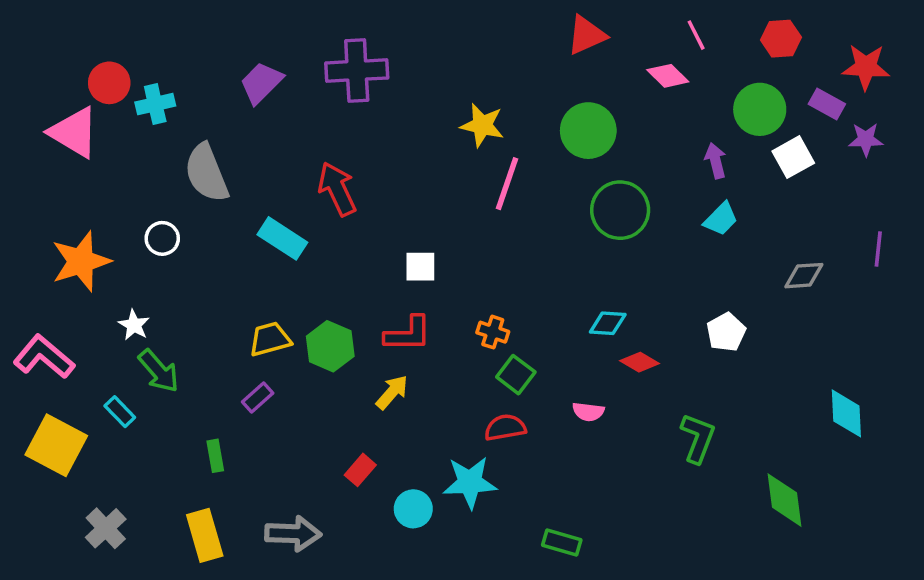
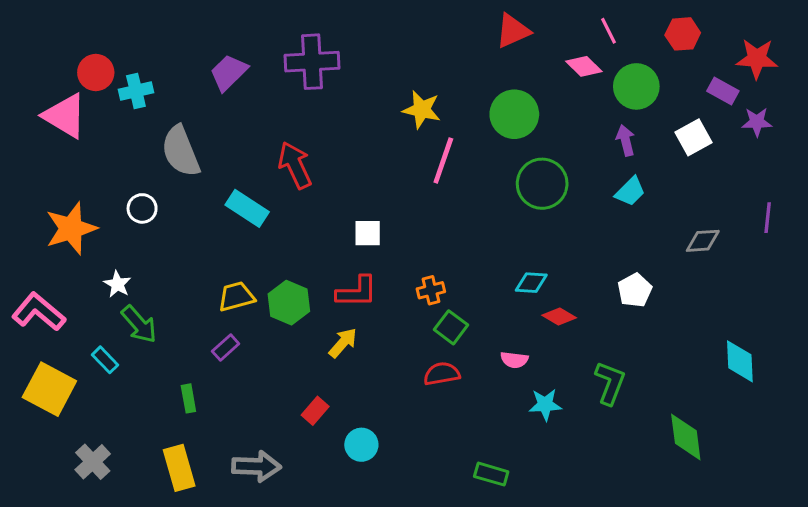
green circle: (760, 109) -> (636, 86), moved
orange cross: (493, 332) -> (431, 290), turned -32
cyan star: (470, 482) -> (545, 405), moved, size x0.7

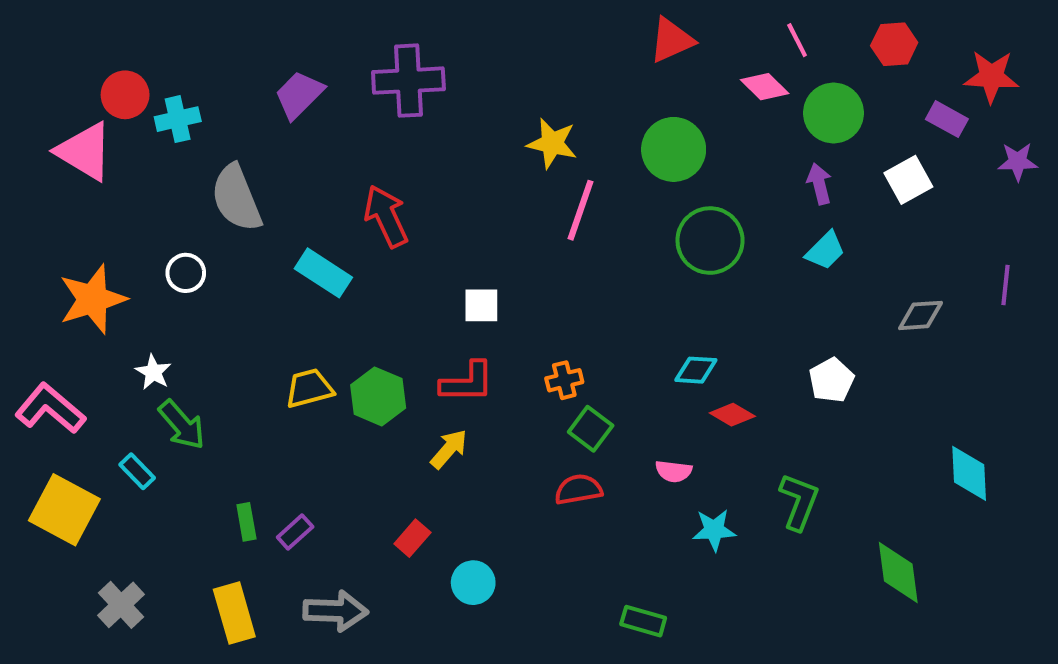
purple star: (757, 122) -> (1018, 162), moved
purple rectangle: (226, 347) -> (295, 532), moved

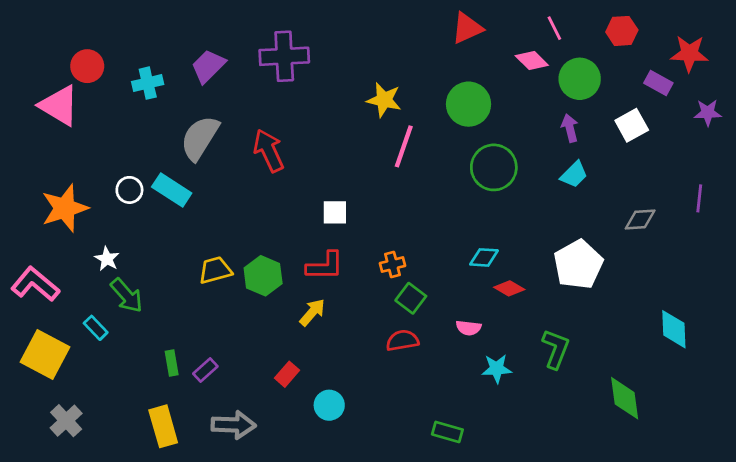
cyan cross: (178, 119) -> (148, 83), moved
gray semicircle: (236, 198) -> (200, 138), moved, turned 54
cyan rectangle: (323, 273) -> (172, 190), moved
white pentagon: (831, 380) -> (578, 264), size x1.6
gray cross: (121, 605) -> (66, 421), moved

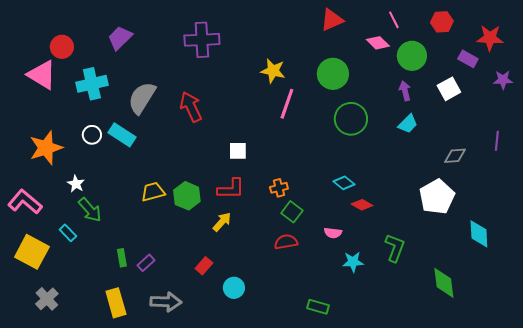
purple trapezoid: (208, 66) -> (120, 38), moved
cyan cross: (148, 83) -> (92, 84), moved, size x1.4
cyan diamond: (484, 257) -> (344, 183), turned 35
white pentagon: (578, 264) -> (437, 197), moved

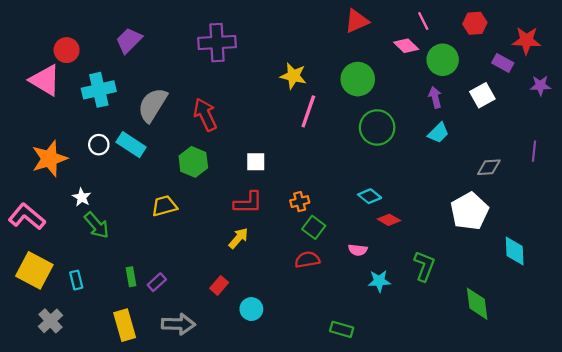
green hexagon: (187, 196) -> (193, 162), moved
cyan rectangle: (68, 233) -> (76, 280), moved, turned 30

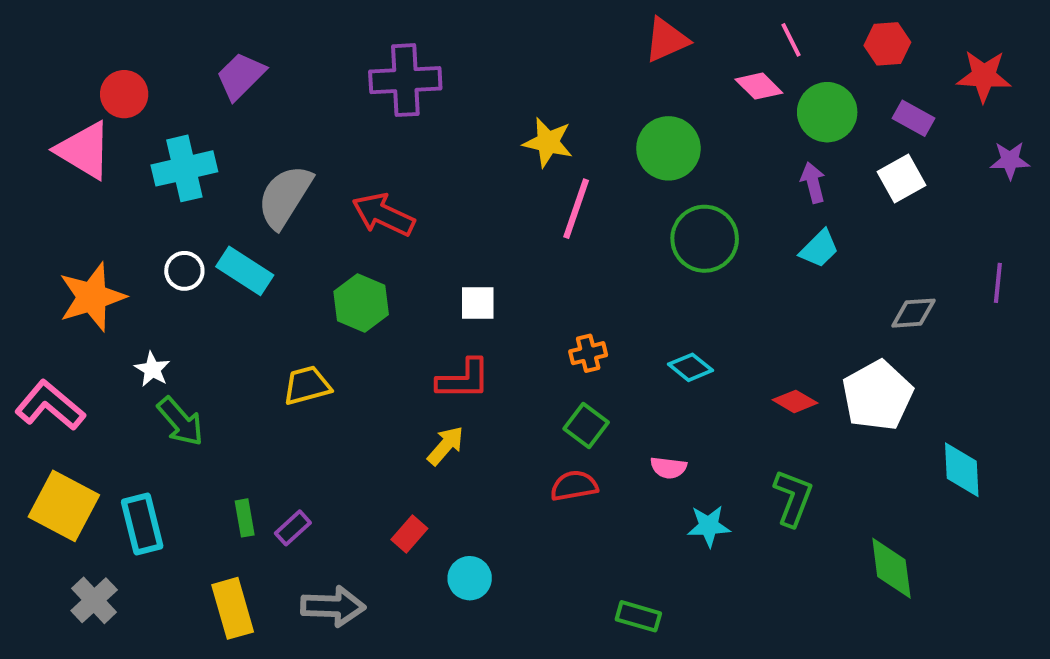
purple rectangle: (503, 63) -> (914, 118), moved
red arrow: (205, 115) -> (383, 215), turned -40
orange cross: (300, 202) -> (588, 353), moved
red diamond: (389, 220) -> (795, 401), moved
cyan rectangle: (76, 280) -> (142, 524), size x1.6

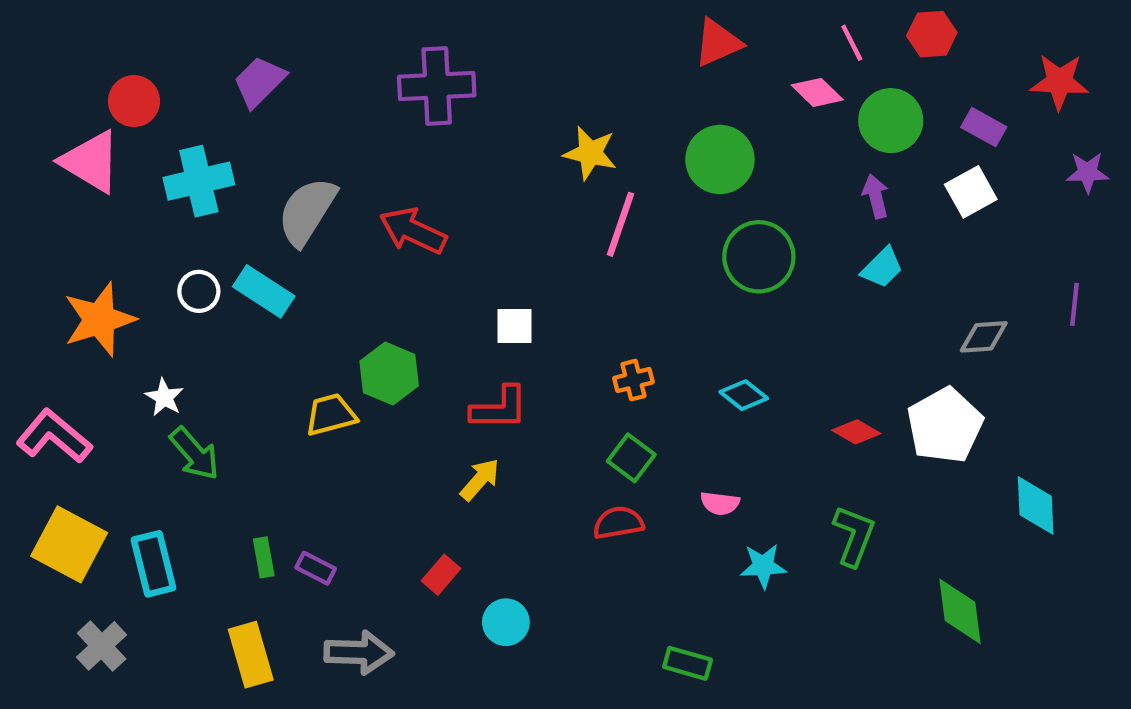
red hexagon: (887, 44) -> (932, 34), moved
green hexagon: (361, 303) -> (389, 374), moved
purple rectangle: (293, 528) -> (316, 568), turned 69

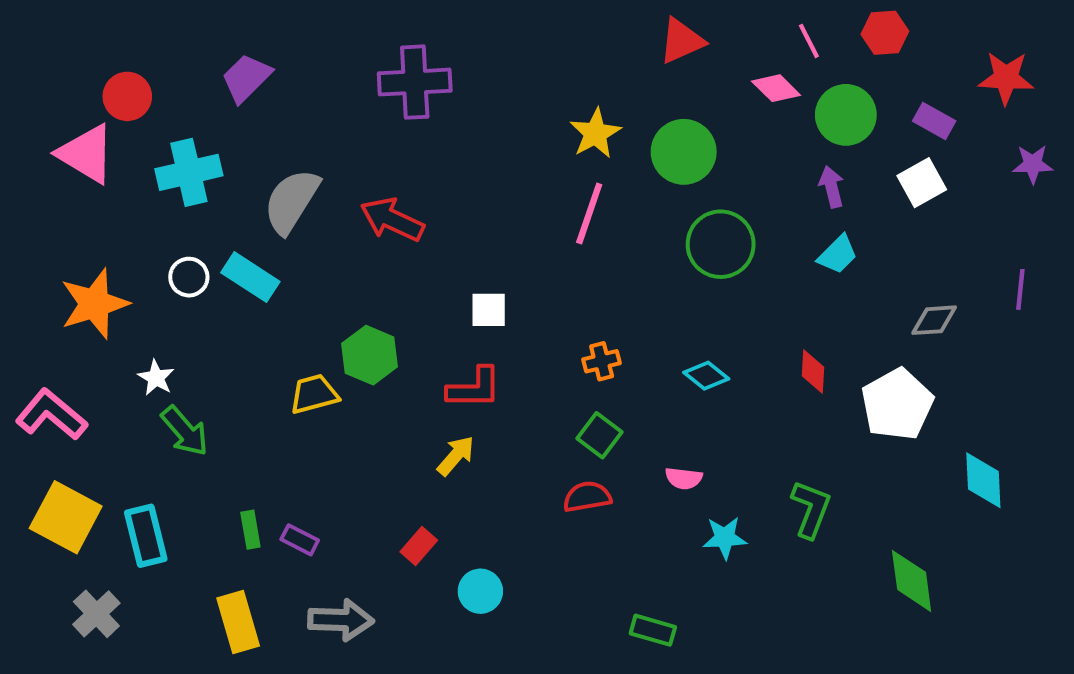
yellow star: (590, 153) -> (595, 133), moved, turned 30
red diamond: (856, 432) -> (813, 372), moved, turned 63

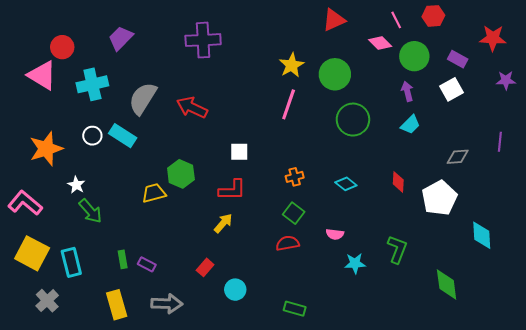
green rectangle: (653, 630) -> (295, 309), moved

